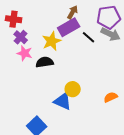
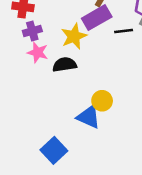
purple cross: (21, 37) -> (32, 31), turned 32
black line: (89, 37) -> (124, 31), turned -48

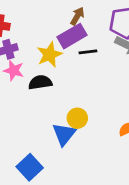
black line: (124, 31) -> (88, 52), moved
blue triangle: (89, 117) -> (64, 134), turned 45

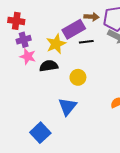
brown arrow: (77, 16) -> (92, 17), moved, turned 64
yellow circle: (77, 118) -> (78, 77), moved

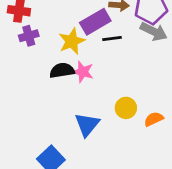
pink star: (28, 56) -> (83, 72), moved
yellow circle: (78, 77) -> (126, 108), moved

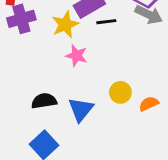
purple cross: (29, 36) -> (21, 19), size x1.4
black semicircle: (62, 70) -> (44, 101), moved

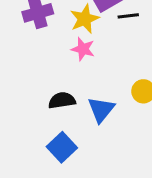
pink star: (77, 56) -> (83, 49), moved

